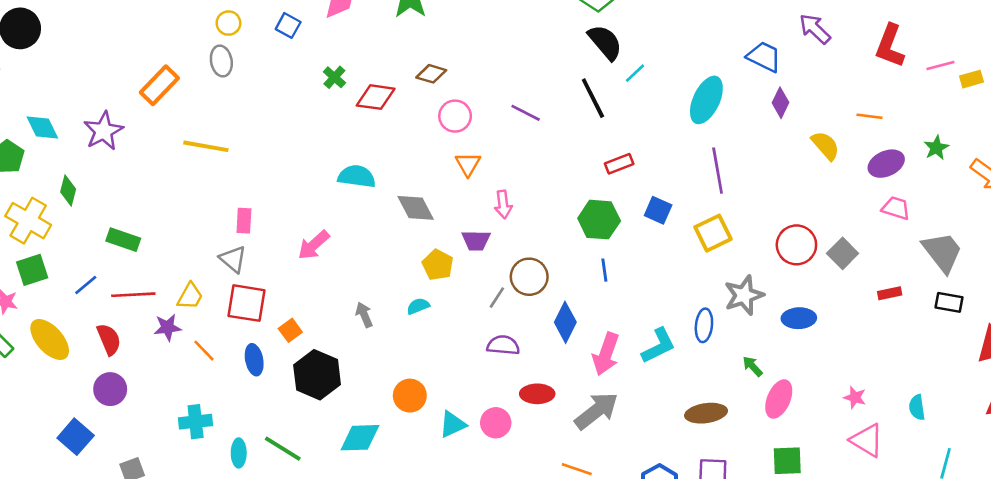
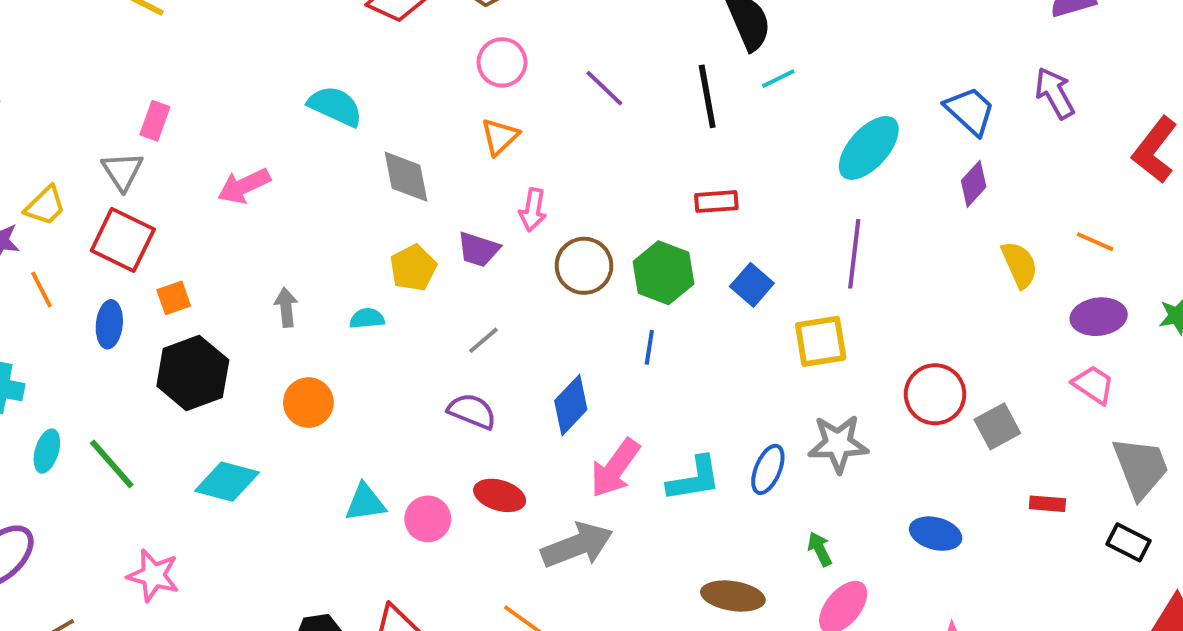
brown circle: (529, 277) -> (584, 266), moved
blue ellipse: (799, 318) -> (936, 534), moved
orange circle: (410, 396) -> (308, 403), moved

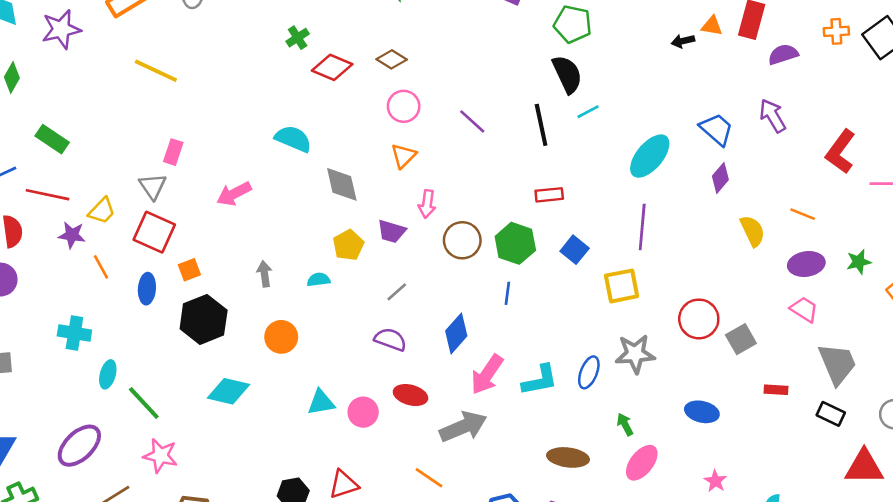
green line: (112, 464) -> (144, 403), moved
pink star: (153, 575) -> (160, 456), moved

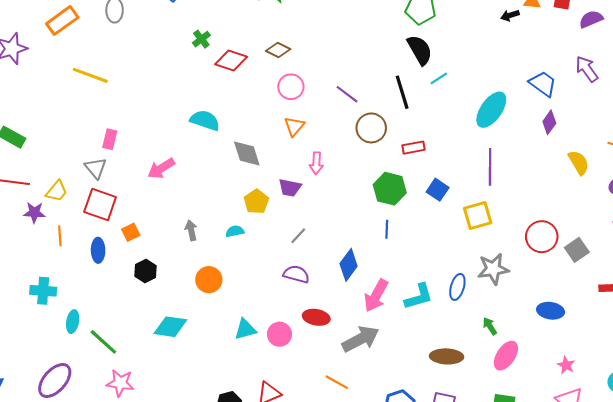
brown circle: (462, 240) -> (371, 128), moved
orange line: (101, 267) -> (60, 236), turned 30
black hexagon: (204, 319) -> (146, 271), size x0.6

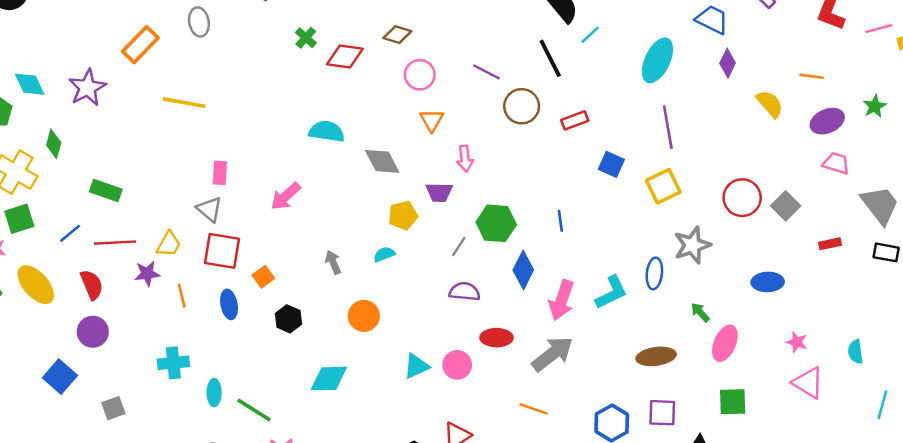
green hexagon: (390, 189) -> (496, 223), moved
yellow pentagon: (256, 202) -> (403, 215), turned 30

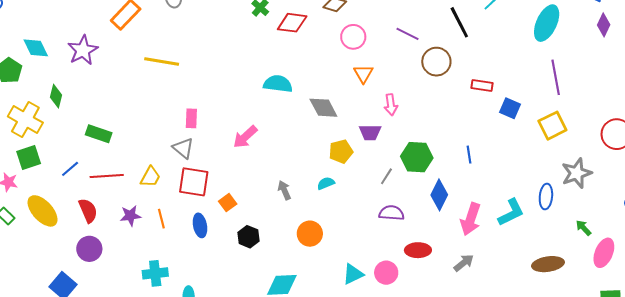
red rectangle: (575, 120) -> (482, 85), moved, turned 30
purple star: (147, 274) -> (130, 216), moved
gray arrow: (552, 354) -> (464, 263), size x0.6

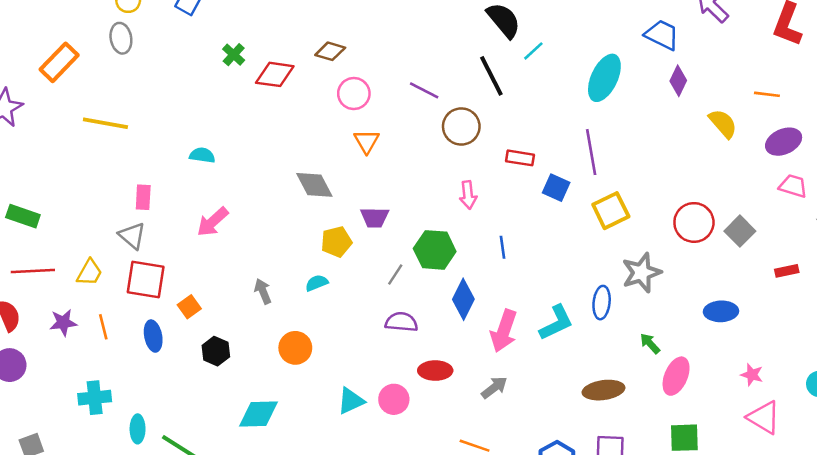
purple line: (556, 77) -> (591, 152), moved
cyan semicircle: (278, 84) -> (202, 155), moved, size x0.7
pink arrow: (391, 105) -> (468, 195), moved

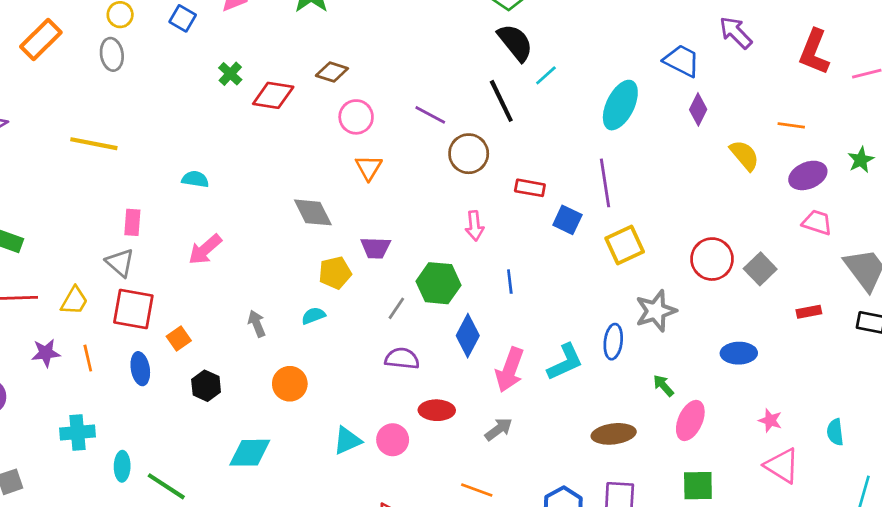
orange rectangle: (59, 62) -> (41, 39), moved

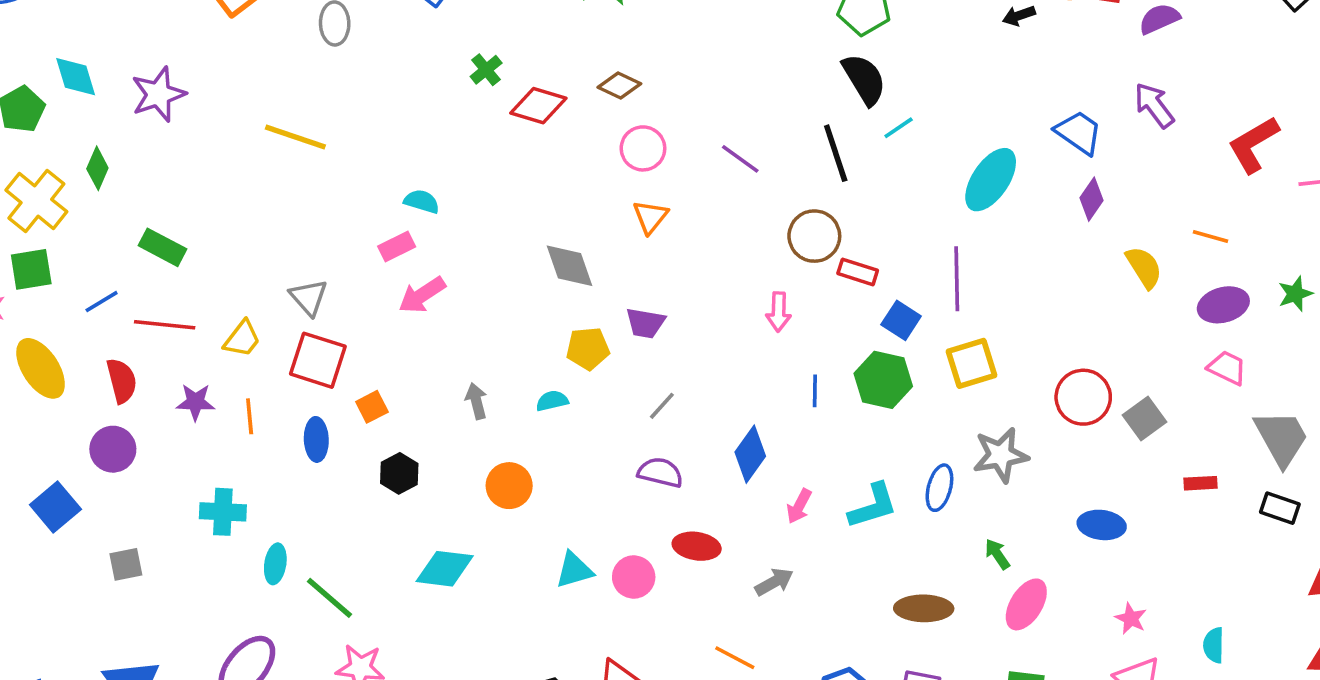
red L-shape: (814, 52) -> (1253, 144), turned 30
brown circle: (469, 154) -> (814, 236), moved
pink rectangle: (132, 222) -> (397, 247), moved, turned 52
green hexagon: (438, 283) -> (883, 380), moved
pink arrow: (510, 370) -> (799, 506), size x0.6

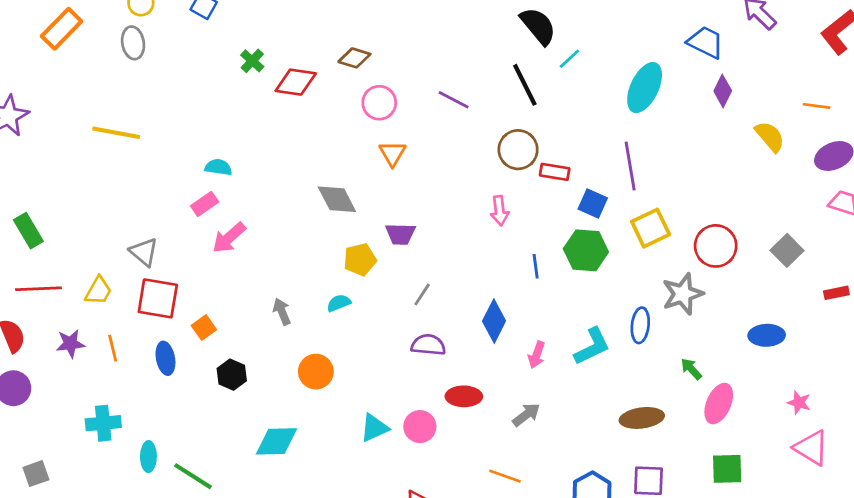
green rectangle: (163, 247) -> (28, 231), turned 40
red circle: (1083, 397) -> (716, 246), moved

